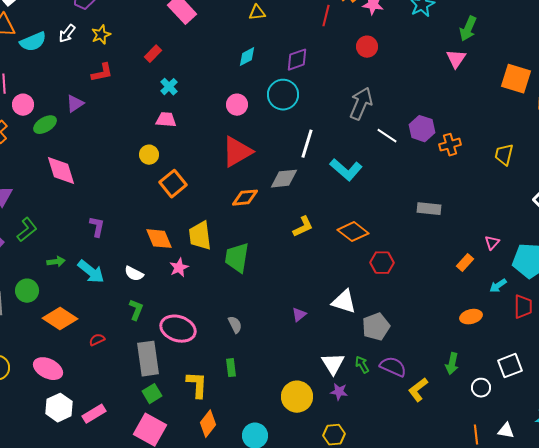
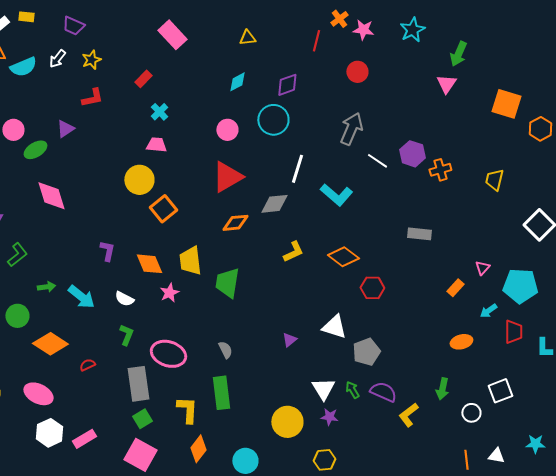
yellow circle: (149, 155) -> (139, 180), size x1.5
purple L-shape: (97, 227) -> (107, 251), moved
green rectangle: (231, 368) -> (221, 393), size x1.8

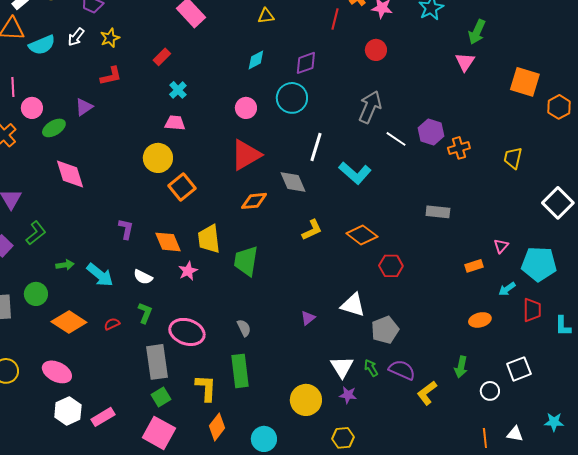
gray diamond: (274, 204) -> (293, 182), turned 72
orange rectangle: (455, 288) -> (474, 266), turned 30
red semicircle: (87, 365) -> (112, 324), moved

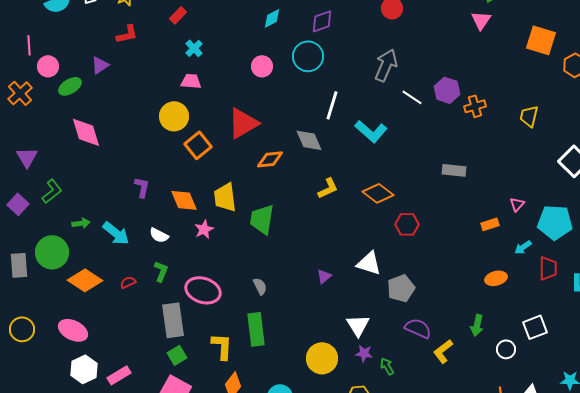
red triangle: (246, 155) -> (243, 123), moved
green circle: (36, 294) -> (52, 252), size x1.4
green arrow: (371, 368) -> (387, 366), moved

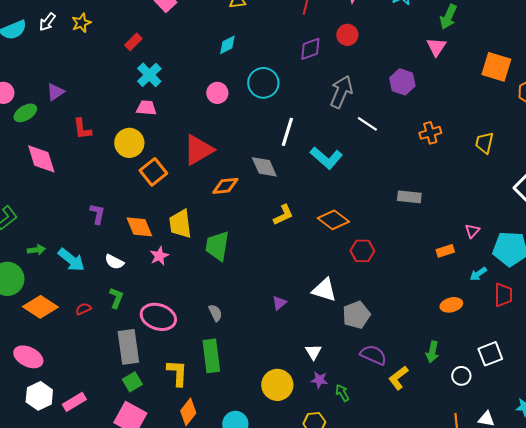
purple diamond: (322, 21) -> (310, 49), moved
red L-shape: (127, 34) -> (82, 129), moved, turned 95
cyan cross: (194, 48) -> (149, 75), size x1.4
purple hexagon: (447, 90) -> (402, 82), moved
white triangle: (358, 325) -> (313, 352), size x0.7

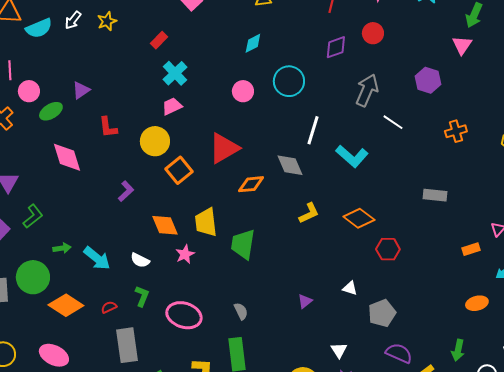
pink trapezoid: (146, 108) -> (172, 106), turned -30
purple L-shape: (97, 214) -> (126, 191), moved, turned 35
white triangle: (324, 290) -> (350, 288), size x0.6
gray rectangle: (128, 347) -> (127, 345), moved

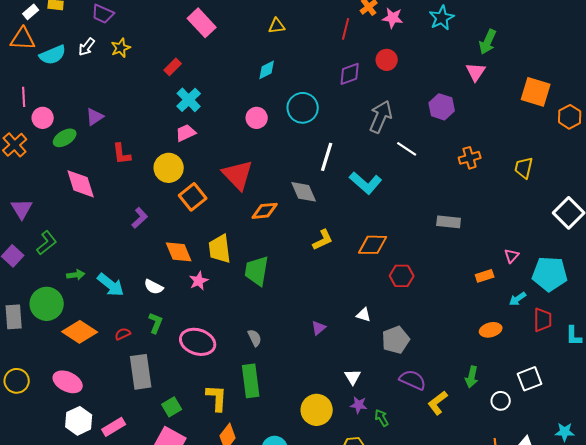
red triangle: (224, 148) -> (238, 175), turned -44
orange diamond: (359, 218) -> (373, 245), turned -36

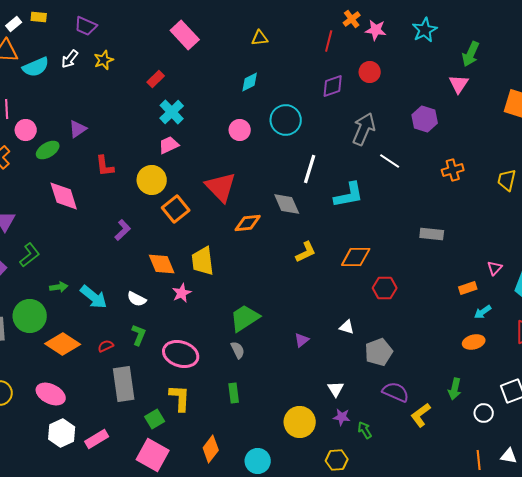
cyan L-shape: (366, 183) -> (349, 195), turned -52
green trapezoid: (257, 271) -> (245, 318), moved, turned 48
cyan arrow: (518, 299) -> (483, 312), moved
green rectangle: (251, 381) -> (234, 393), size x0.6
yellow L-shape: (217, 398) -> (180, 398), moved

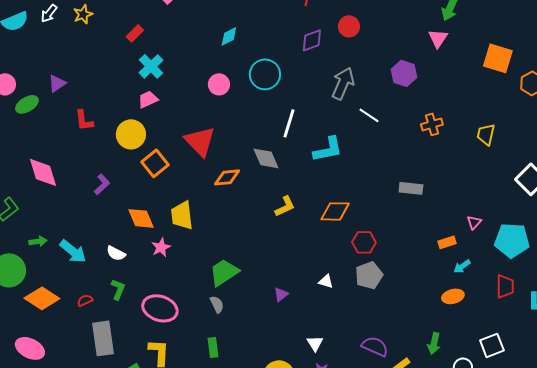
pink diamond: (64, 196) -> (43, 172), moved
gray pentagon: (379, 352) -> (369, 275), moved

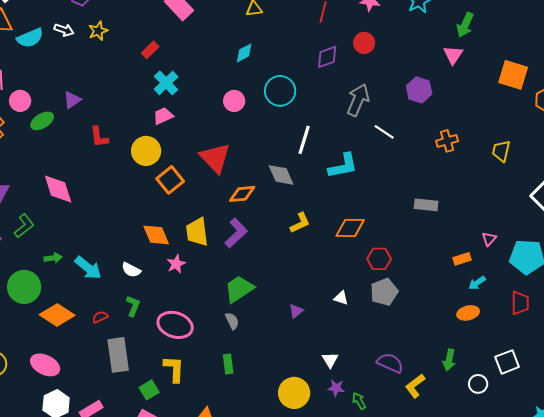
white arrow: (49, 13) -> (64, 30), turned -108
purple L-shape: (102, 184) -> (236, 233), moved, size x1.4

